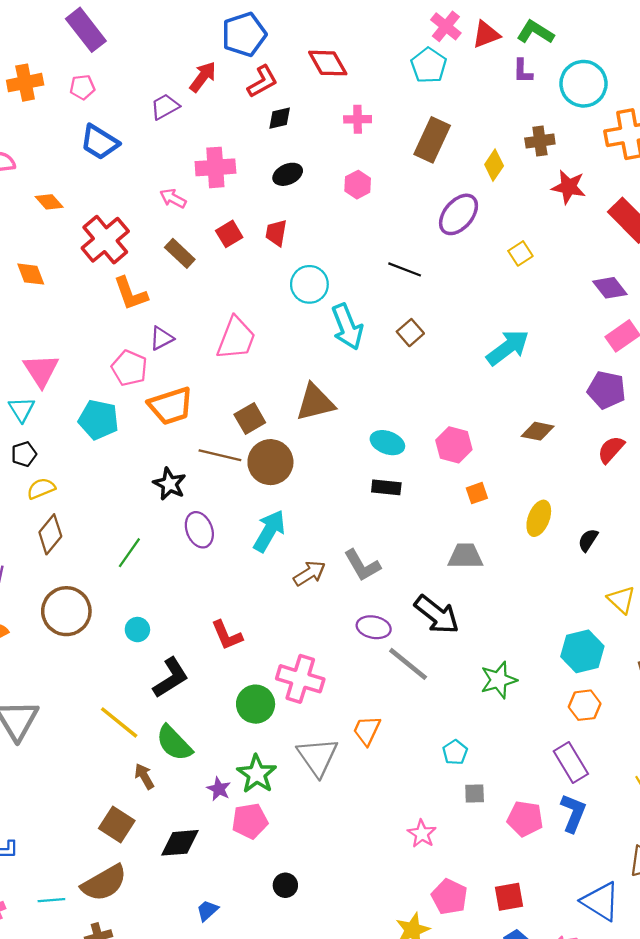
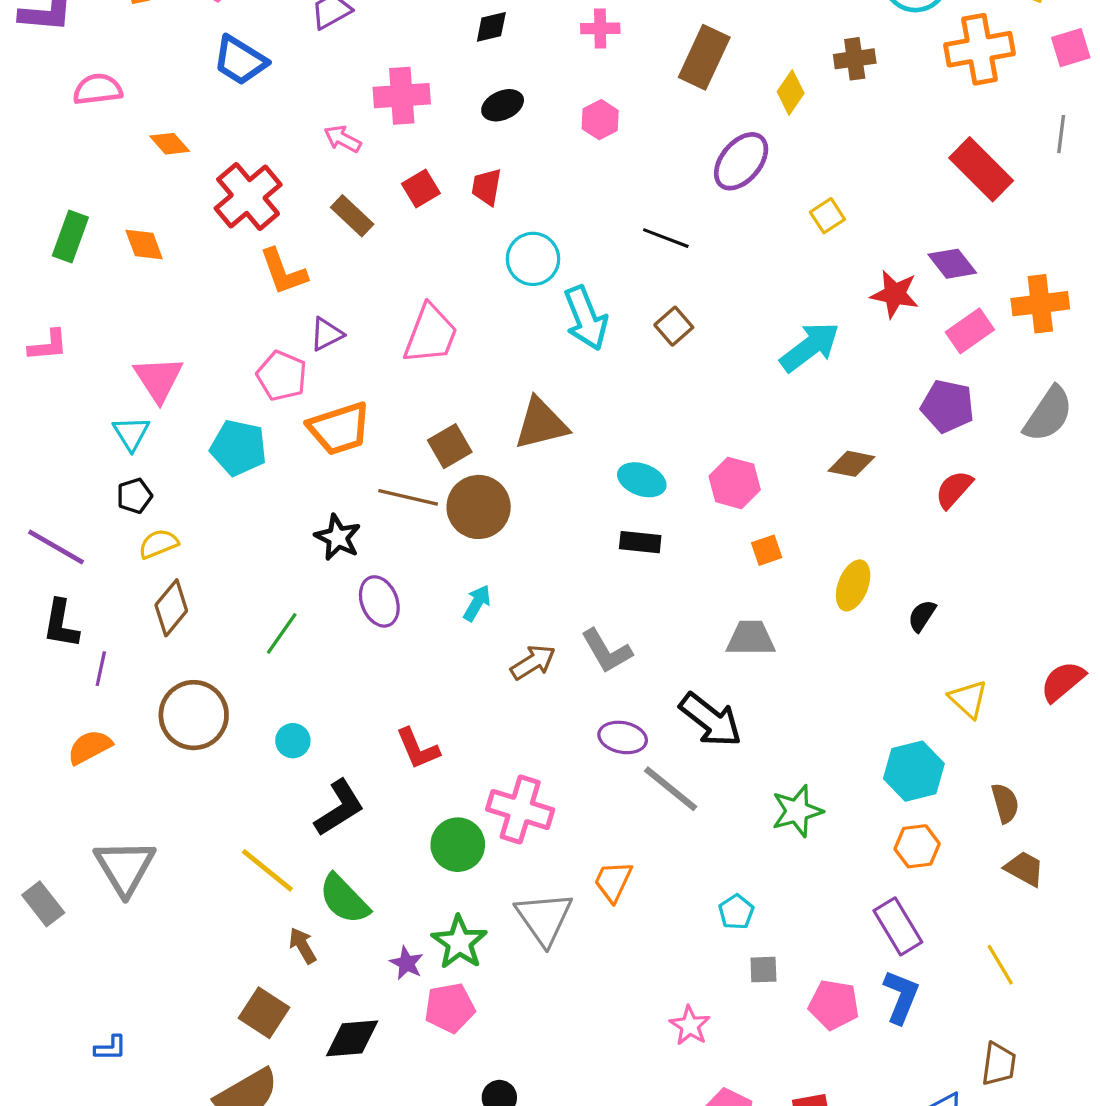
red star: (569, 187) -> (895, 294), moved
cyan arrow: (269, 531) -> (477, 603), size x0.6

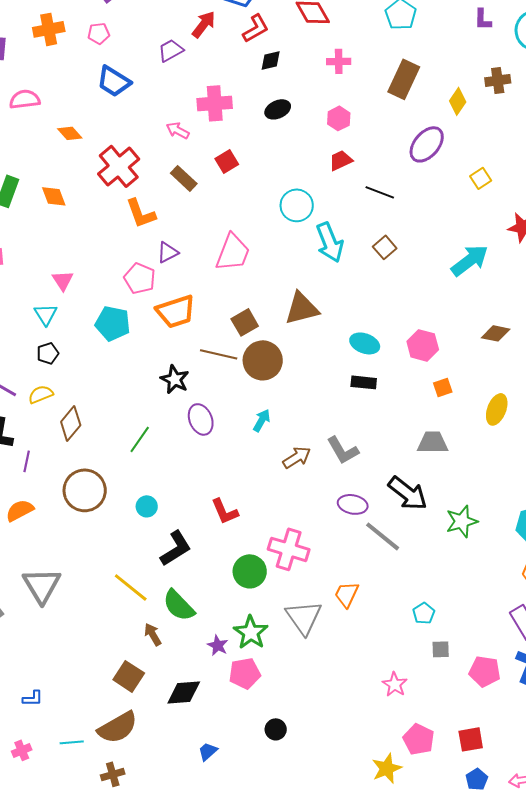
red trapezoid: (487, 187) -> (341, 160), moved, turned 55
pink triangle: (158, 379) -> (63, 280), size x0.7
yellow semicircle: (158, 544) -> (41, 394), moved
green star: (797, 811) -> (462, 521), moved

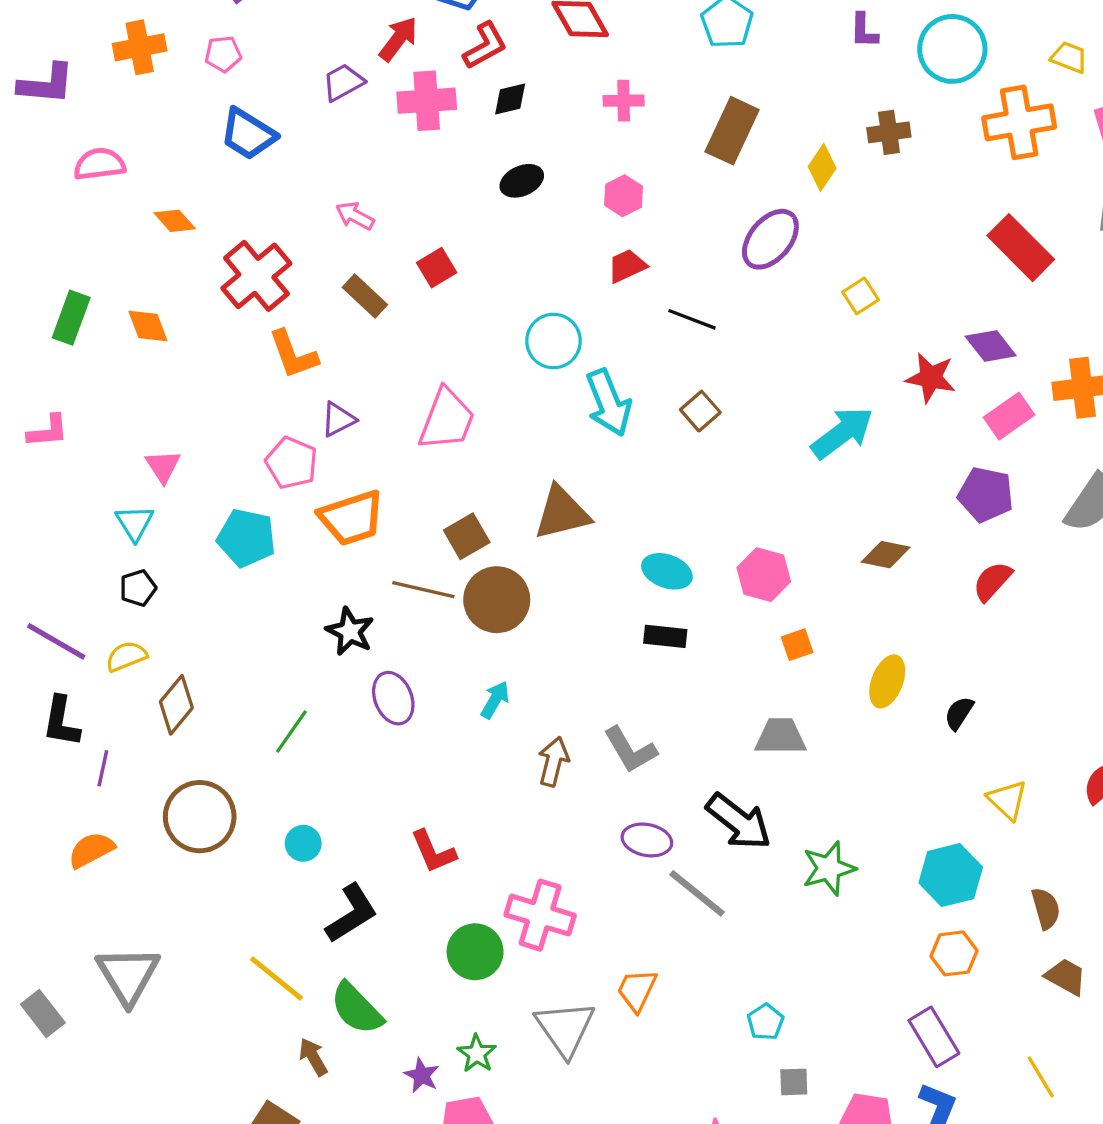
pink cross: (215, 103) -> (427, 101), moved
brown arrow: (297, 457) -> (553, 762), turned -44
green star: (251, 632) -> (477, 1054), size x0.7

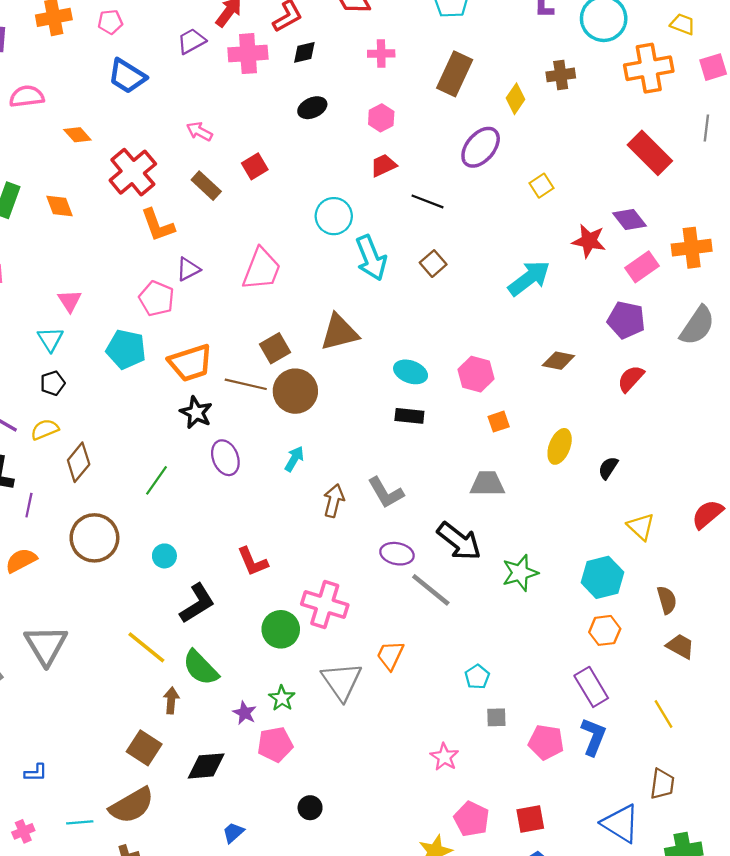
orange trapezoid: (352, 518) -> (190, 363), moved
brown arrow: (313, 1057) -> (171, 700), turned 35

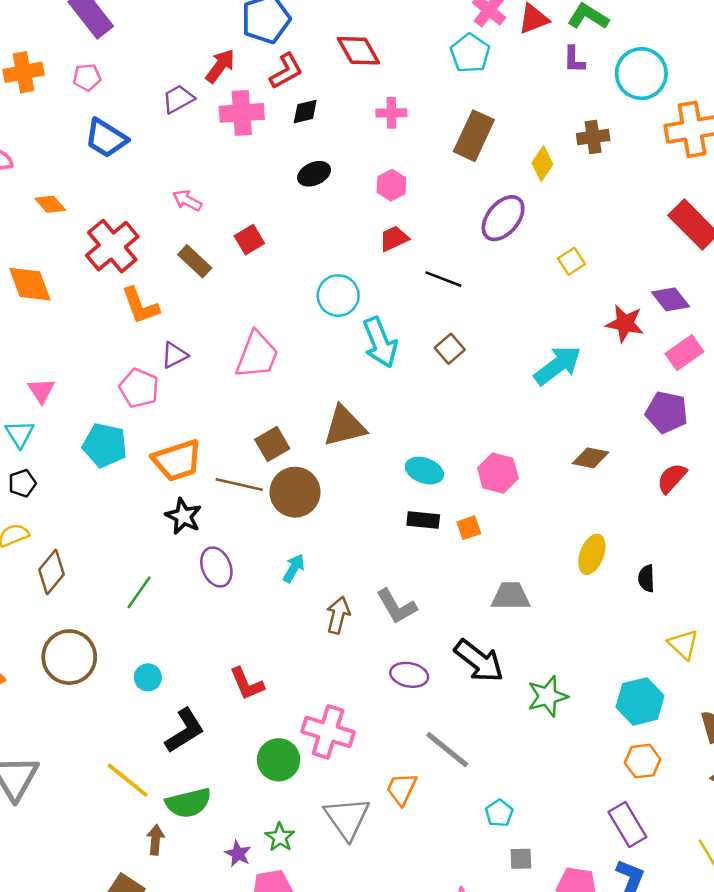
orange diamond: (59, 206) -> (30, 284), size x1.4
orange square: (499, 422) -> (469, 528), moved
black semicircle: (608, 468) -> (646, 578), turned -35
gray line: (431, 590) -> (447, 750), moved
green semicircle: (201, 668) -> (188, 803), turned -60

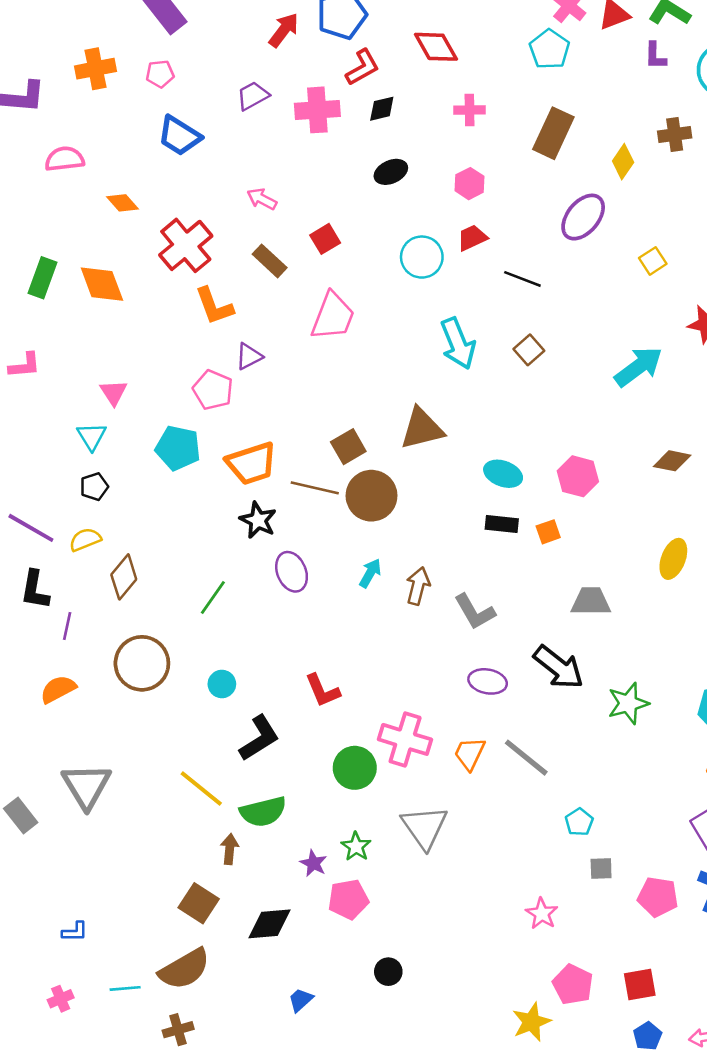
red arrow: (220, 66) -> (284, 30), moved
cyan circle: (338, 296) -> (422, 257), moved
pink trapezoid: (257, 355) -> (333, 316), moved
brown arrow: (338, 615) -> (418, 586), moved
orange trapezoid: (402, 789) -> (470, 754), moved

